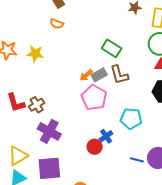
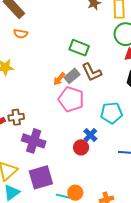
brown cross: (37, 105) -> (16, 117), turned 35

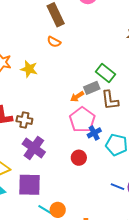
gray rectangle: (72, 76) -> (92, 88), moved
blue cross: (90, 135) -> (94, 133), moved
red circle: (81, 147) -> (79, 158), moved

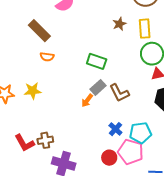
green rectangle: (105, 73) -> (97, 61), moved
pink pentagon: (82, 120) -> (131, 152), moved

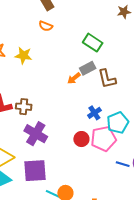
cyan pentagon: (140, 133) -> (118, 123), turned -30
pink pentagon: (131, 152) -> (104, 139), turned 30

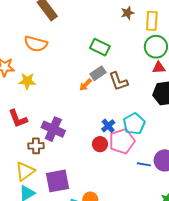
orange semicircle: (46, 26) -> (36, 44), moved, size x1.6
yellow star: (23, 56) -> (27, 81), moved
brown cross: (24, 107) -> (36, 146), moved
blue cross: (94, 113) -> (108, 126), moved
purple cross: (36, 134) -> (53, 129), moved

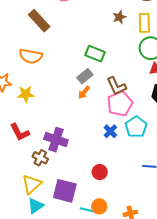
gray rectangle: (98, 73) -> (85, 76), moved
pink pentagon: (122, 141) -> (120, 104), moved
red circle: (100, 144) -> (100, 172), moved
brown cross: (36, 146) -> (40, 158), turned 35
purple square: (57, 181) -> (65, 191), turned 30

